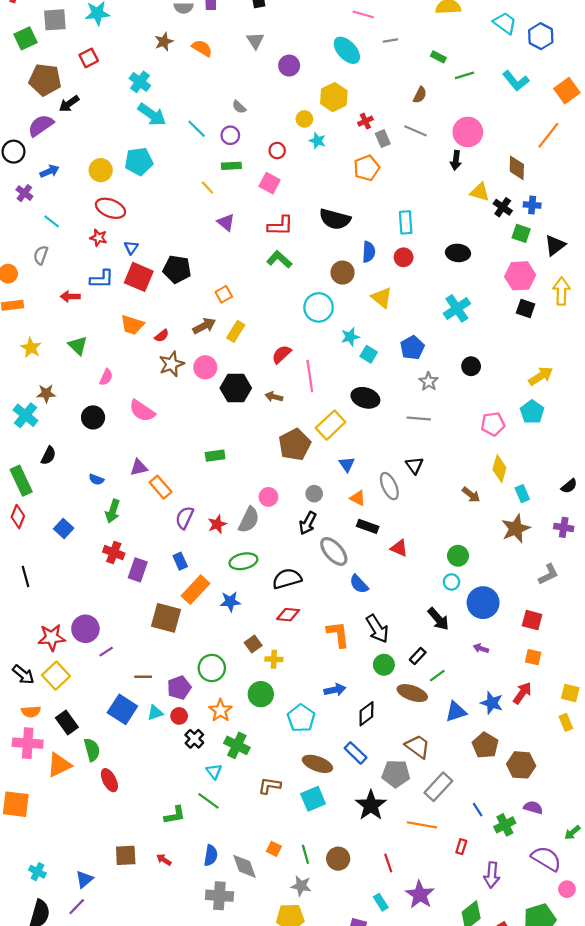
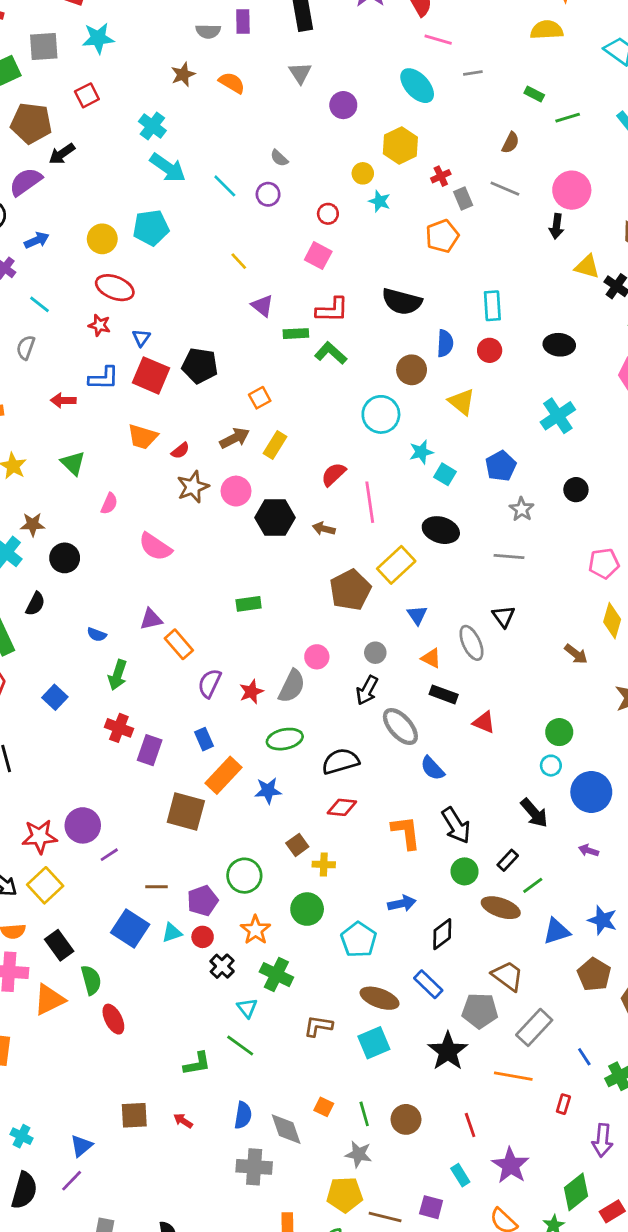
green rectangle: (231, 166) -> (296, 334), moved
black circle: (93, 417) -> (65, 558), moved

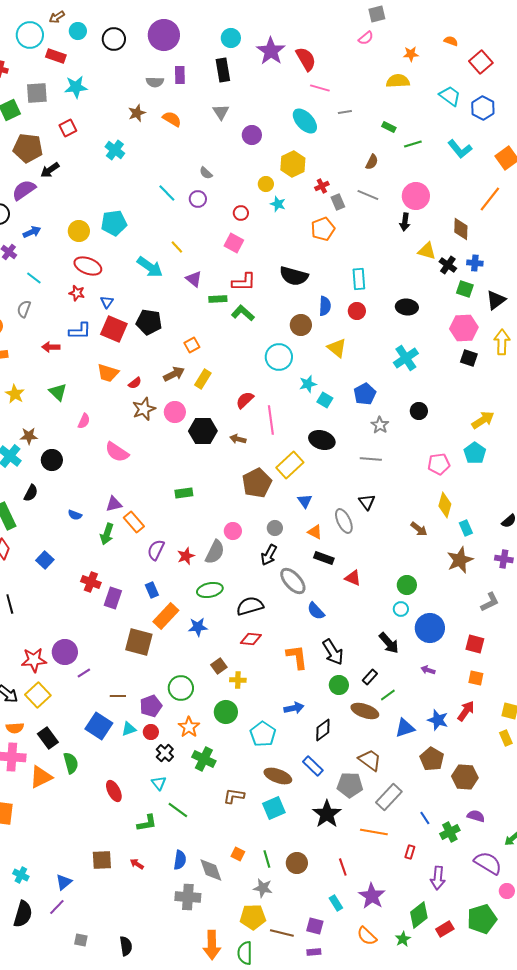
cyan arrow: (168, 168) -> (150, 267), moved
green arrow: (118, 675) -> (107, 534), moved
cyan triangle: (247, 1008) -> (159, 783), moved
red ellipse: (113, 1019) -> (114, 791), moved

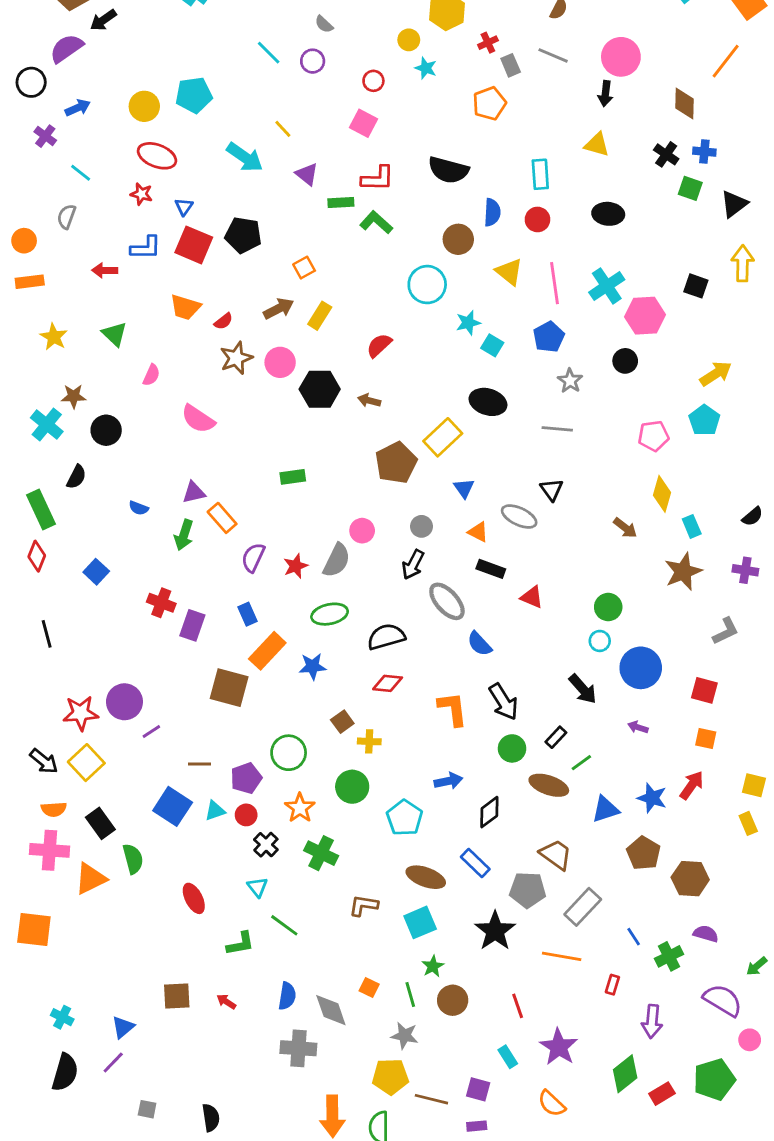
yellow triangle: (427, 251) -> (597, 145), moved
pink hexagon: (464, 328) -> (645, 316), moved
pink line: (271, 420) -> (554, 283), moved
gray ellipse: (344, 521) -> (519, 516), turned -40
green star: (403, 939) -> (433, 966), moved

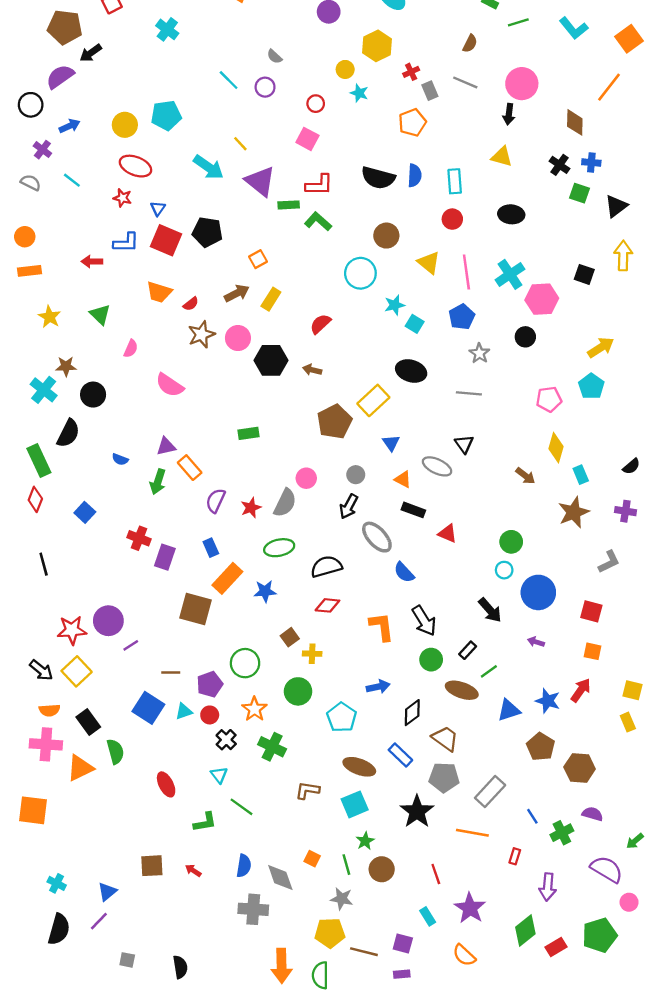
purple triangle: (307, 174) -> (260, 181), size x1.6
blue semicircle: (492, 212) -> (415, 175), moved
gray semicircle: (66, 217) -> (31, 183), moved, turned 96
black semicircle: (76, 477) -> (68, 433), size x1.4
brown trapezoid: (556, 855) -> (445, 739), moved

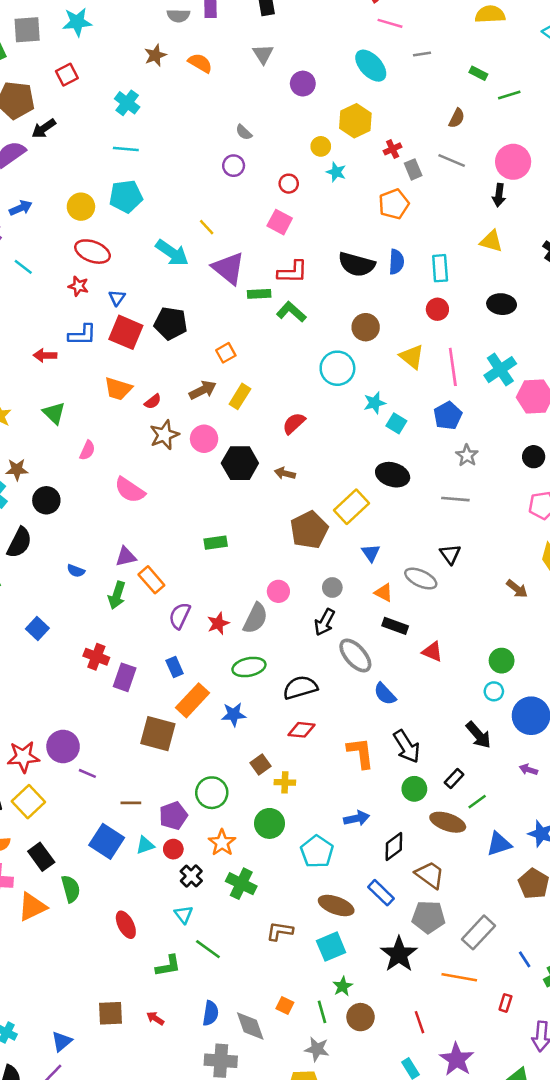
cyan line: (229, 80) -> (126, 149), moved, turned -40
black circle: (525, 337) -> (534, 457), moved
purple line: (131, 645) -> (87, 773), turned 56

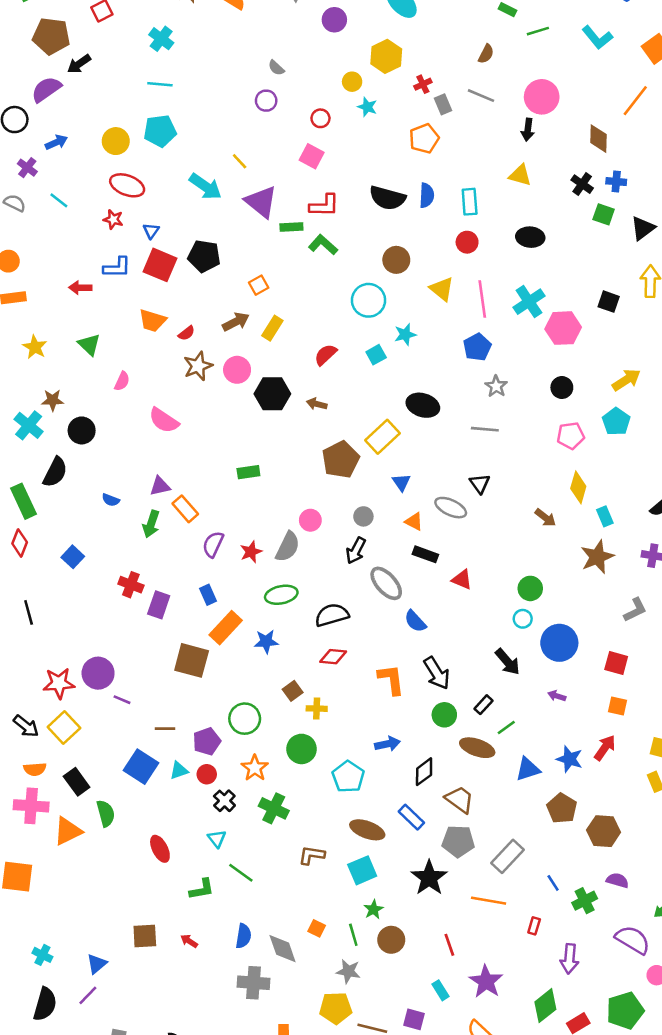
cyan square: (396, 423) -> (376, 355), moved, turned 30

